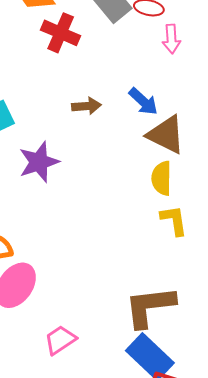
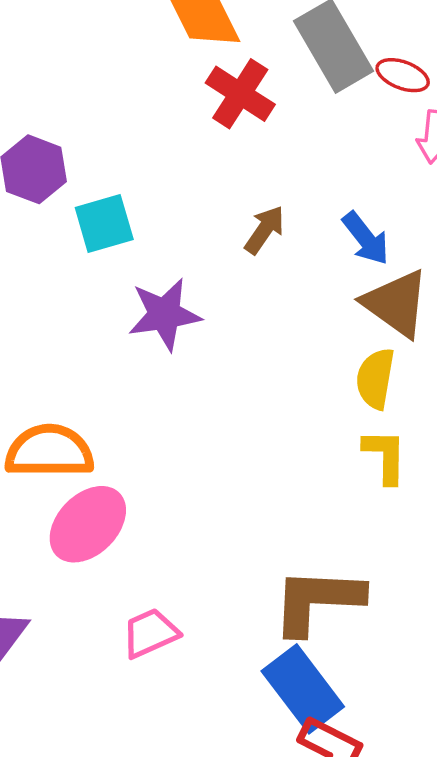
brown arrow: (87, 106) -> (265, 230), turned -60

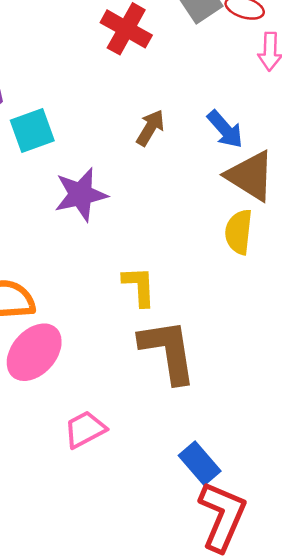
yellow L-shape: (385, 456) -> (139, 286), moved
brown L-shape: (317, 601) -> (168, 351), moved, turned 82
blue rectangle: (303, 689) -> (200, 463), size x0.7

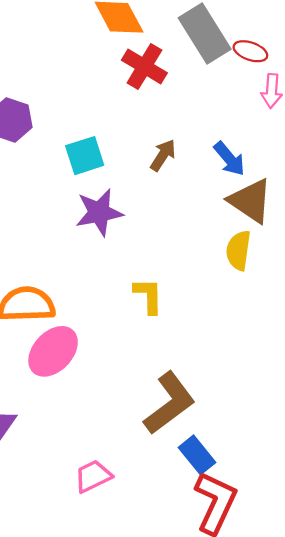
cyan square: (32, 131) -> (85, 156), moved
brown L-shape: (168, 351) -> (169, 403), moved, turned 60
pink trapezoid: (85, 429) -> (93, 476), moved

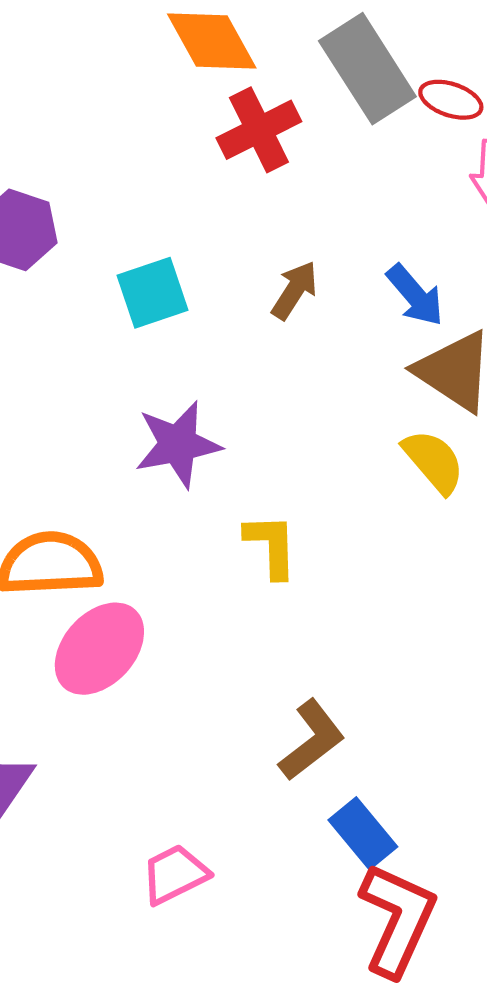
red cross: (144, 67) -> (259, 130), turned 33
purple star: (99, 212) -> (178, 444), moved
yellow semicircle: (238, 250) -> (434, 461), turned 132
brown L-shape: (169, 403) -> (312, 740), size x0.7

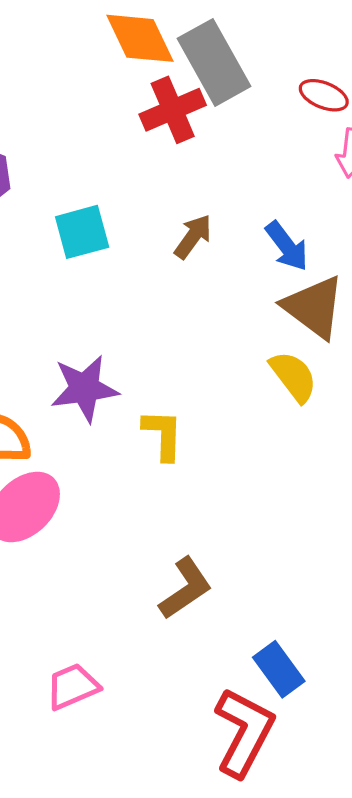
gray rectangle: (367, 69) -> (214, 62), moved
purple star: (178, 444) -> (84, 388), moved
blue rectangle: (363, 833) -> (279, 669), moved

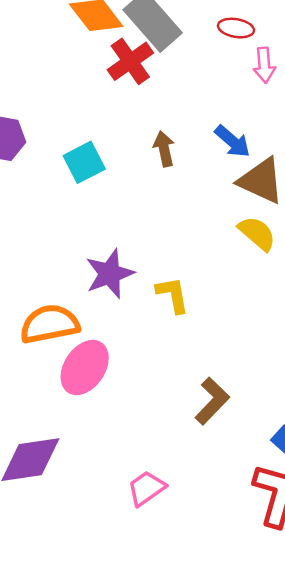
brown arrow: (193, 237) -> (164, 149), turned -36

